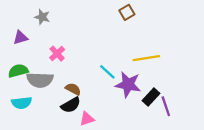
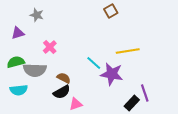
black rectangle: (151, 97) -> (132, 103), moved

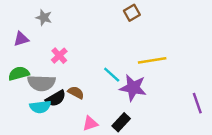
cyan semicircle: (19, 90) -> (40, 107), moved
black semicircle: (62, 92) -> (56, 98), moved
purple line: (145, 93) -> (197, 103), moved
black rectangle: (132, 103) -> (121, 122), moved

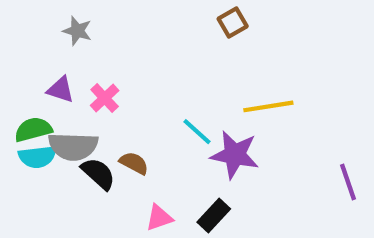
purple triangle: (21, 39) -> (61, 90), moved, turned 35
black semicircle: (56, 98) -> (98, 174), turned -108
cyan semicircle: (40, 107) -> (37, 157), moved

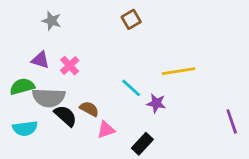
brown square: (233, 22) -> (131, 19), moved
purple star: (235, 155) -> (156, 103), size x0.6
cyan semicircle: (37, 157) -> (25, 128), moved
pink triangle: (159, 218) -> (106, 130), moved

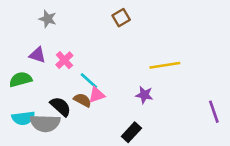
cyan line: (131, 88) -> (89, 81), moved
gray semicircle: (49, 98) -> (45, 123), moved
pink triangle: (106, 130) -> (97, 95), moved

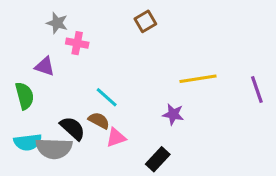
pink cross: (64, 60) -> (77, 43), moved, turned -36
green semicircle: (21, 79) -> (25, 96), turned 90
pink triangle: (97, 95) -> (116, 138), moved
purple line: (214, 112) -> (257, 90), moved

